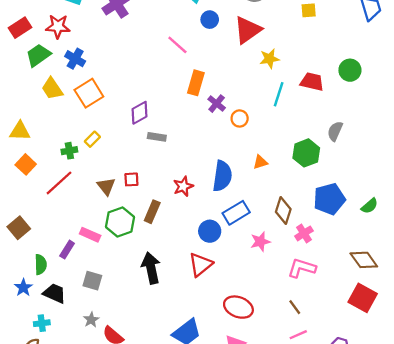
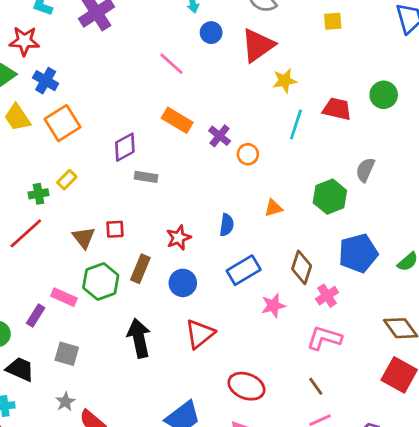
orange rectangle: (196, 83) -> (177, 120), moved, turned -75
blue semicircle: (222, 176) -> (227, 225), size x0.6
blue circle: (210, 231) -> (183, 283), moved

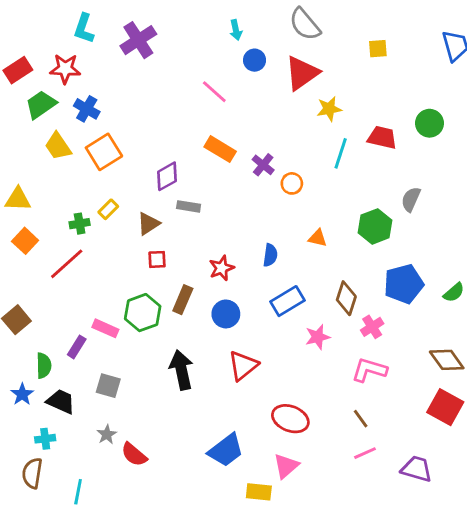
orange triangle: (273, 208) -> (318, 238), turned 30
brown triangle: (84, 238) -> (148, 224), moved, turned 35

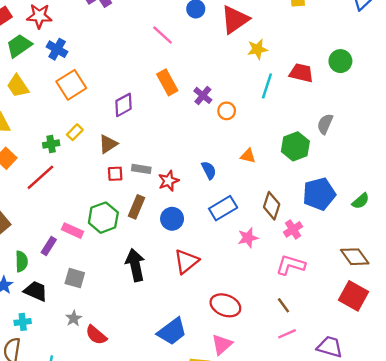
yellow trapezoid: (58, 146) -> (18, 86), moved
orange rectangle: (220, 149) -> (167, 82), turned 30
gray rectangle: (189, 206) -> (141, 169), moved
blue semicircle: (270, 255) -> (209, 170), turned -36

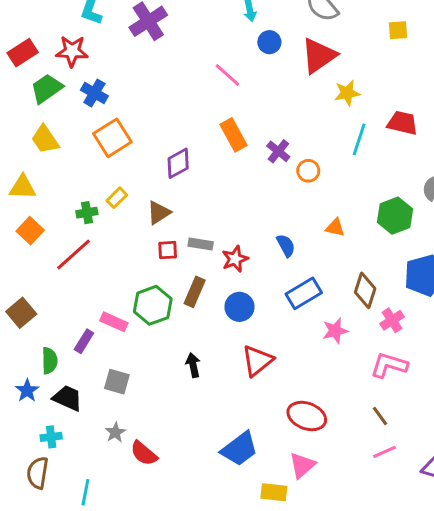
black arrow: (135, 265) -> (193, 365), size x0.6

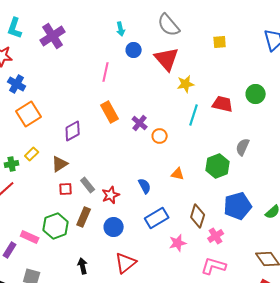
red triangle: (319, 56) -> (167, 59), turned -36
pink line: (228, 75) -> (106, 72), turned 60
gray rectangle: (201, 244) -> (88, 185), turned 42

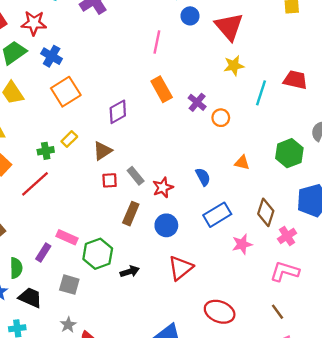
yellow star: (186, 84) -> (234, 66), moved
green hexagon: (56, 226) -> (98, 254), moved
black arrow: (83, 266) -> (130, 272), turned 84

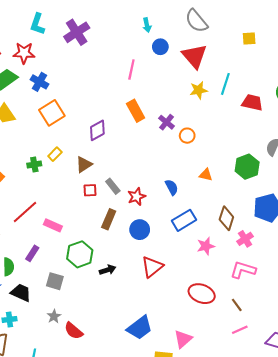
cyan line: (261, 93) -> (225, 84), moved
red line: (35, 184) -> (25, 212), moved
pink rectangle: (67, 237) -> (53, 225), moved
red ellipse: (220, 312) -> (202, 294), moved

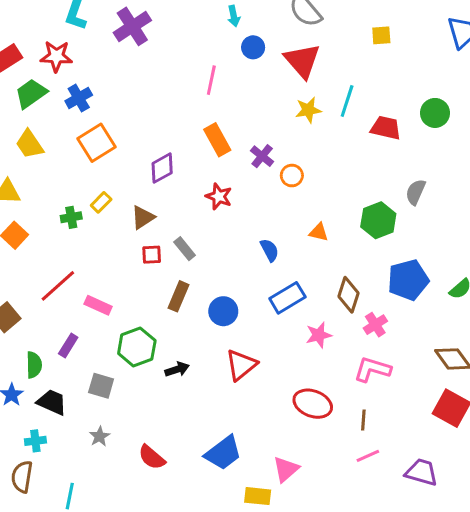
blue cross: (39, 82) -> (79, 98), turned 30
red star: (137, 197) -> (219, 196), moved, turned -30
brown line: (237, 305) -> (363, 420), turned 40
red semicircle: (74, 331) -> (152, 457), moved

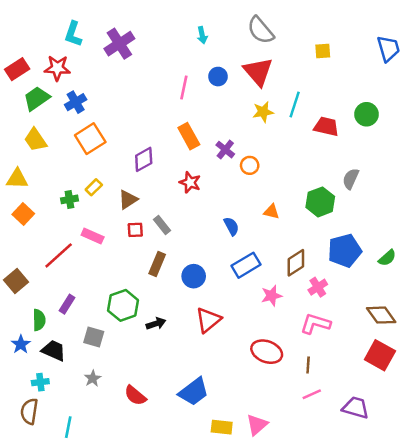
blue circle: (253, 47) -> (218, 77), moved
brown diamond: (349, 295) -> (296, 263), turned 40
pink rectangle: (98, 305) -> (93, 236), moved
pink triangle: (286, 469) -> (257, 425), moved

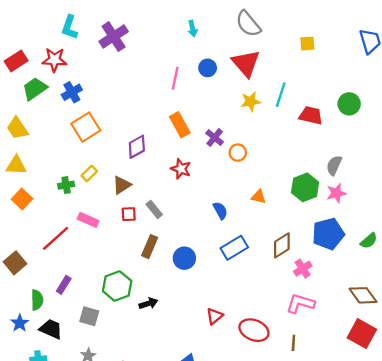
yellow trapezoid: (35, 140) -> (17, 128), moved
pink star: (272, 296) -> (336, 193), moved
red triangle: (208, 320) -> (215, 316), moved, size x0.7

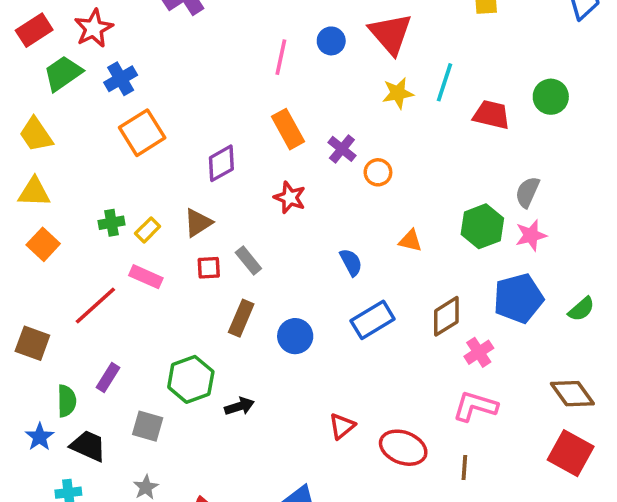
red star: (54, 60) -> (94, 28), turned -30
yellow rectangle: (89, 173) -> (148, 230), moved
brown square: (15, 263) -> (32, 343), turned -30

